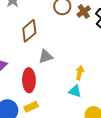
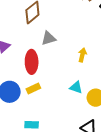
cyan triangle: (75, 91) -> (76, 87), moved

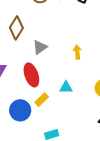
cyan triangle: (76, 87) -> (66, 87), moved

